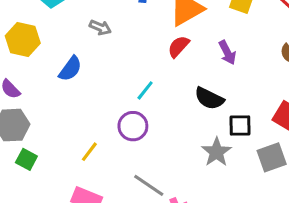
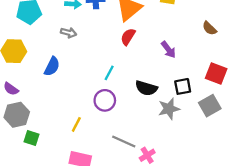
purple arrow: (227, 53) -> (168, 50), moved
black semicircle: (209, 98) -> (146, 88), moved
gray star: (217, 152) -> (169, 109), turned 30

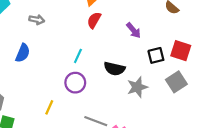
black square: (183, 86) -> (156, 55), moved

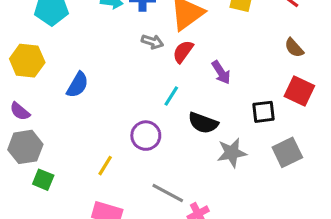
gray arrow: (37, 20) -> (152, 42), moved
purple arrow: (134, 30) -> (221, 72), moved
red square: (181, 51) -> (299, 91), moved
cyan line: (78, 56) -> (171, 96), moved

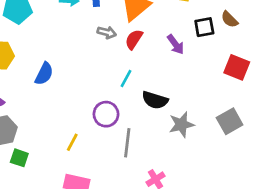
brown semicircle: (294, 48) -> (229, 19), moved
purple arrow: (221, 72) -> (176, 44), moved
black square: (263, 112) -> (204, 27), moved
gray line: (168, 193) -> (127, 143), moved, turned 72

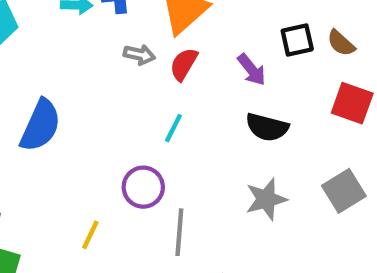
brown semicircle: (229, 19) -> (341, 43), moved
blue semicircle: (44, 74) -> (40, 126), size x1.4
black semicircle: (155, 100) -> (267, 127), moved

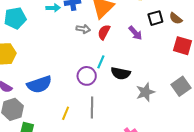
blue semicircle: (40, 126) -> (39, 84), moved, turned 50
black semicircle: (267, 127) -> (121, 73), moved
purple circle: (143, 187) -> (87, 76), moved
gray line: (179, 232) -> (92, 108), moved

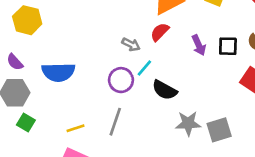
black square: (155, 18) -> (228, 46), moved
gray arrow: (83, 29) -> (131, 44), moved
gray square: (181, 86) -> (219, 130), moved
yellow line: (66, 113) -> (76, 128), moved, turned 32

